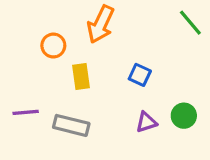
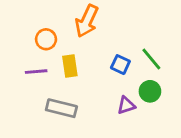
green line: (190, 23) -> (151, 59), moved
purple line: (26, 112) -> (36, 72), moved
green circle: (184, 116) -> (150, 91), moved

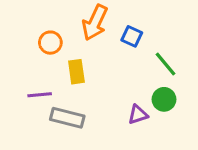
blue square: (120, 65) -> (132, 36), moved
purple line: (36, 72) -> (40, 95), moved

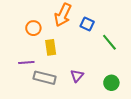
green circle: (164, 99) -> (111, 83), moved
purple triangle: (138, 115) -> (77, 76), moved, turned -32

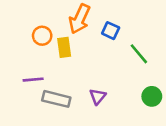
yellow rectangle: (51, 47) -> (64, 47), moved
green circle: (111, 83) -> (152, 96), moved

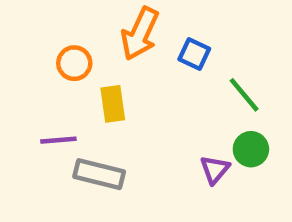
yellow rectangle: (64, 47) -> (113, 104), moved
purple triangle: (98, 96) -> (215, 170), moved
green circle: (152, 96) -> (251, 149), moved

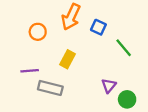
yellow rectangle: (113, 104) -> (68, 59), moved, turned 36
green circle: (251, 149) -> (127, 99), moved

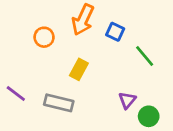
purple line: (30, 71) -> (16, 93), moved, turned 42

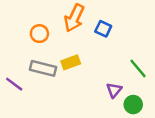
green line: (145, 56) -> (138, 68), moved
yellow rectangle: (79, 69) -> (71, 62), turned 42
gray rectangle: (59, 103) -> (43, 68), moved

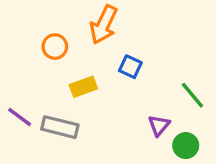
blue square: (103, 29) -> (130, 67), moved
yellow rectangle: (71, 62) -> (83, 87), moved
gray rectangle: (43, 68) -> (60, 127), moved

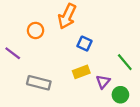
yellow rectangle: (83, 87) -> (81, 72), moved
purple line: (20, 117) -> (13, 53), moved

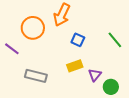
orange circle: (36, 30) -> (33, 28), size x1.5
green line: (125, 62) -> (115, 40), moved

